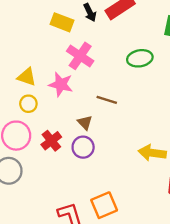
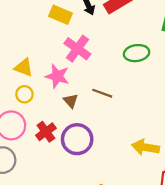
brown triangle: (85, 123) -> (71, 101), moved
purple circle: (83, 147) -> (77, 139), size x1.4

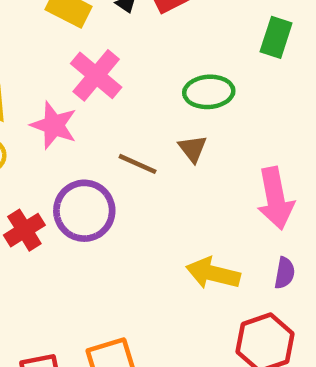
brown triangle: (71, 101) -> (193, 149), moved
purple circle: (77, 139) -> (84, 211), moved

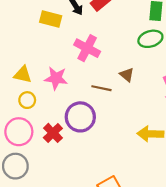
pink cross: (96, 75) -> (87, 48), moved
green ellipse: (209, 92) -> (150, 39), moved

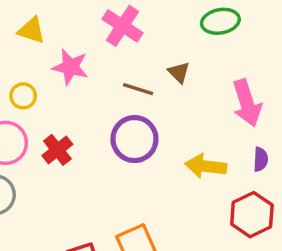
yellow triangle: (23, 75) -> (32, 30), moved
purple circle: (80, 117) -> (134, 139), moved

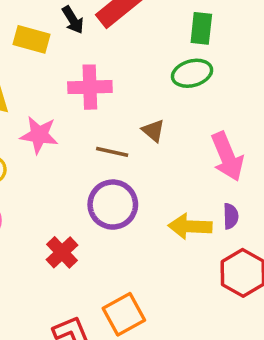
pink cross: (123, 26) -> (90, 87), turned -30
red cross: (57, 150) -> (62, 252), moved
purple semicircle: (261, 159) -> (231, 216), moved

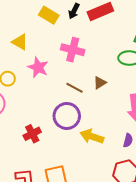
black arrow: (73, 20) -> (74, 11), turned 42
brown triangle: (153, 131) -> (100, 83), turned 32
yellow arrow: (190, 226) -> (92, 136), moved

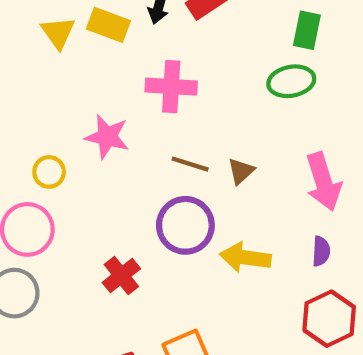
yellow triangle: (20, 42) -> (58, 33), moved, turned 36
brown triangle: (100, 83) -> (241, 171), moved

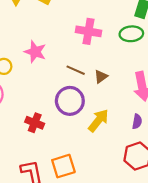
pink cross: (171, 87) -> (88, 31), moved
yellow arrow: (245, 258) -> (98, 120), turned 115
red cross: (121, 276) -> (35, 123), turned -36

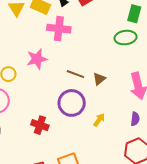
pink cross: (88, 31) -> (59, 29), moved
pink star: (35, 52) -> (37, 59), turned -30
yellow arrow: (98, 120) -> (99, 120), size x0.6

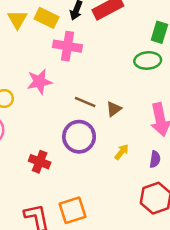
yellow arrow: (99, 120) -> (122, 152), moved

